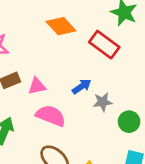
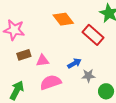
pink semicircle: (51, 116) -> (51, 82), turned -45

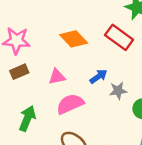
orange diamond: (63, 19) -> (74, 39), moved
brown rectangle: (24, 55) -> (19, 72), moved

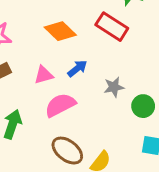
blue arrow: (99, 76) -> (77, 69), moved

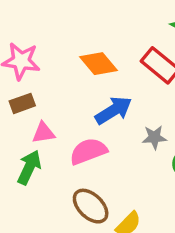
blue arrow: (77, 69) -> (114, 110), size x1.5
pink triangle: (44, 75) -> (43, 133), moved

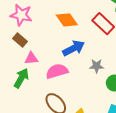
brown rectangle: (22, 103) -> (20, 40), turned 56

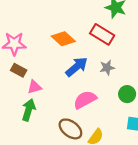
gray star: (97, 66) -> (107, 68), moved
pink semicircle: (57, 71) -> (85, 100), moved

